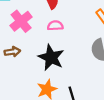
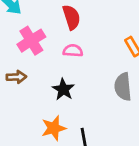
black star: (51, 57) -> (63, 89), size x0.7

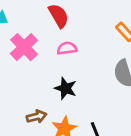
brown arrow: (16, 77) -> (37, 117), moved

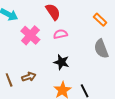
brown arrow: (37, 117) -> (29, 77), moved

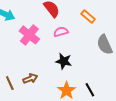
orange rectangle: (100, 20) -> (88, 16), moved

